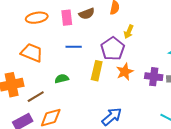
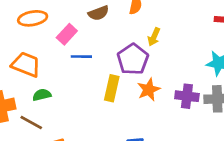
pink rectangle: (67, 18) -> (67, 34), moved, turned 49
green semicircle: (62, 79) -> (42, 95), moved
brown line: (36, 97) -> (31, 123), turned 60

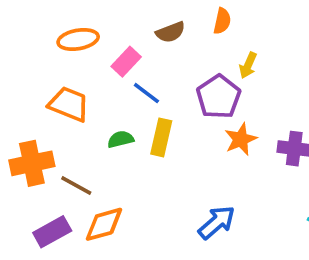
blue line: (81, 57) -> (146, 93), turned 36
yellow rectangle: (112, 88) -> (161, 137), moved
green semicircle: (42, 95) -> (121, 139), moved

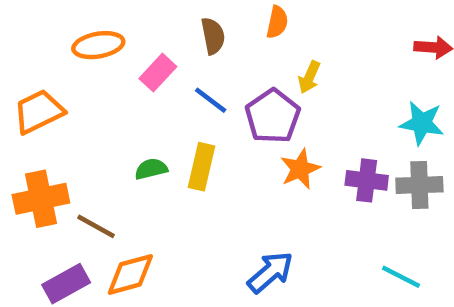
brown semicircle: (170, 32) -> (213, 36), turned -80
blue line: (146, 93) -> (211, 100), moved
orange trapezoid: (69, 104) -> (39, 112), moved, turned -48

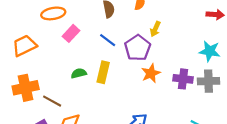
pink rectangle: (158, 73) -> (71, 33), moved

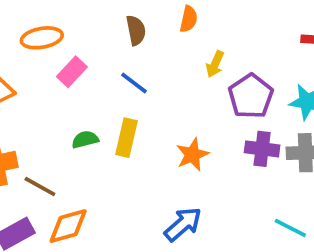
purple pentagon: (138, 48) -> (251, 96), moved
orange star: (151, 73) -> (192, 155), moved

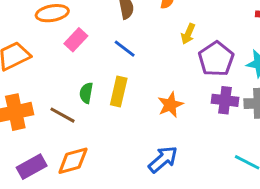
green semicircle: (85, 139) -> (86, 93), turned -66
brown line: (40, 187) -> (63, 115), moved

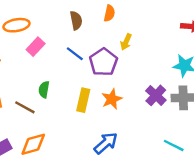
purple pentagon: (216, 59) -> (103, 62), moved
yellow rectangle: (119, 91) -> (83, 100), moved
purple cross: (225, 100) -> (156, 95), turned 36

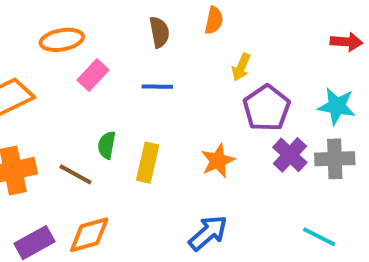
blue line: (75, 54) -> (157, 87), turned -36
purple pentagon: (103, 62) -> (267, 108), moved
yellow rectangle: (83, 100) -> (148, 163), moved

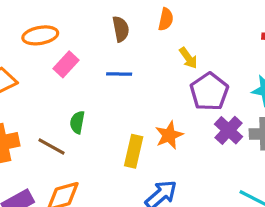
yellow arrow: (241, 67) -> (188, 58), turned -60
yellow rectangle: (148, 163) -> (134, 151), moved

